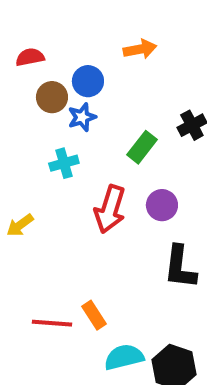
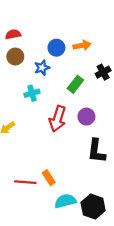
orange arrow: (140, 49) -> (82, 45), moved
blue circle: (88, 81) -> (56, 48), moved
brown circle: (52, 97) -> (15, 57), moved

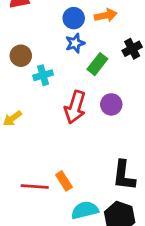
brown circle: (15, 57) -> (21, 56), moved
blue star: (42, 68) -> (75, 43), moved
black L-shape: (96, 151) -> (124, 175), moved

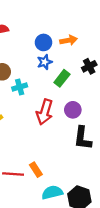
black L-shape: (124, 175) -> (83, 138), moved

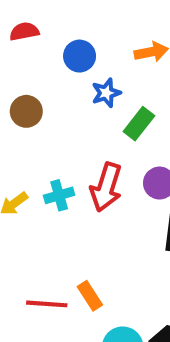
blue circle: (43, 42) -> (80, 56), moved
cyan cross: (20, 87) -> (59, 195), moved

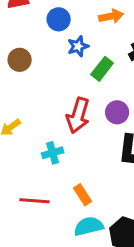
cyan cross: (59, 195) -> (53, 153), moved
orange rectangle: (90, 296) -> (83, 195), moved

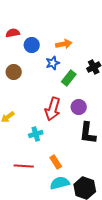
orange arrow: (111, 16) -> (64, 44), moved
blue circle: (59, 19) -> (32, 45), moved

